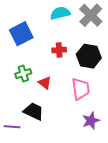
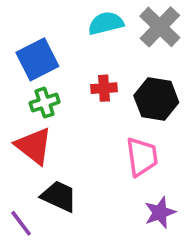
green cross: (23, 74) -> (45, 103), moved
red triangle: (45, 83) -> (34, 146), moved, size x1.6
purple line: (12, 127) -> (21, 223), turned 49

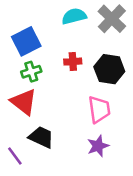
purple star: (160, 213) -> (98, 146), moved

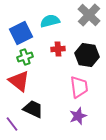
cyan semicircle: (74, 16) -> (50, 21), moved

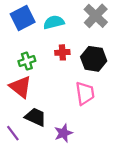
blue square: (21, 33) -> (23, 18), moved
purple star: (78, 116) -> (63, 133), moved

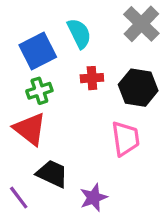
blue square: (23, 18) -> (38, 51), moved
cyan semicircle: (54, 22) -> (79, 33), turned 78

